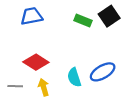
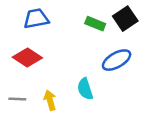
red diamond: (36, 62) -> (27, 58), moved
blue ellipse: (103, 72) -> (117, 60), moved

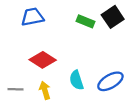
red diamond: (27, 58) -> (43, 60), moved
blue ellipse: (117, 60) -> (110, 81), moved

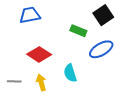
green rectangle: (86, 21) -> (78, 31), moved
blue ellipse: (110, 81) -> (101, 49), moved

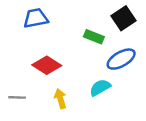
cyan semicircle: (70, 73) -> (100, 88), moved, turned 78
yellow arrow: (41, 82) -> (60, 99), moved

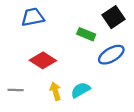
cyan semicircle: (100, 88) -> (81, 90), moved

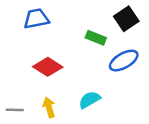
gray line: (16, 90) -> (15, 110), moved
yellow arrow: (55, 91) -> (49, 107), moved

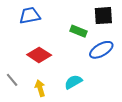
black square: (126, 19) -> (103, 16), turned 30
gray line: (15, 110) -> (12, 80), moved, turned 48

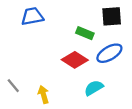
red diamond: (39, 55) -> (75, 60), moved
cyan semicircle: (73, 82) -> (94, 88), moved

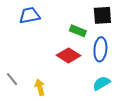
blue ellipse: (109, 53) -> (100, 49), turned -55
cyan semicircle: (94, 88) -> (101, 83), moved

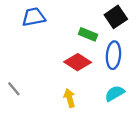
black square: (102, 15) -> (116, 17), turned -30
yellow arrow: (40, 87) -> (69, 98), moved

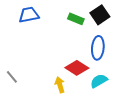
green rectangle: (88, 34) -> (76, 19), moved
red diamond: (78, 62) -> (77, 68), moved

